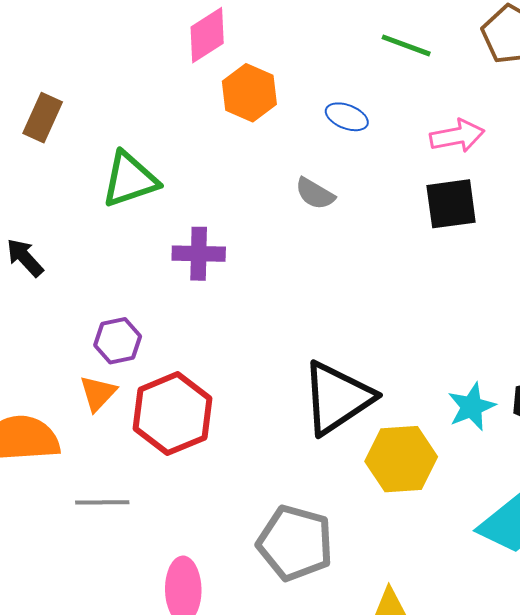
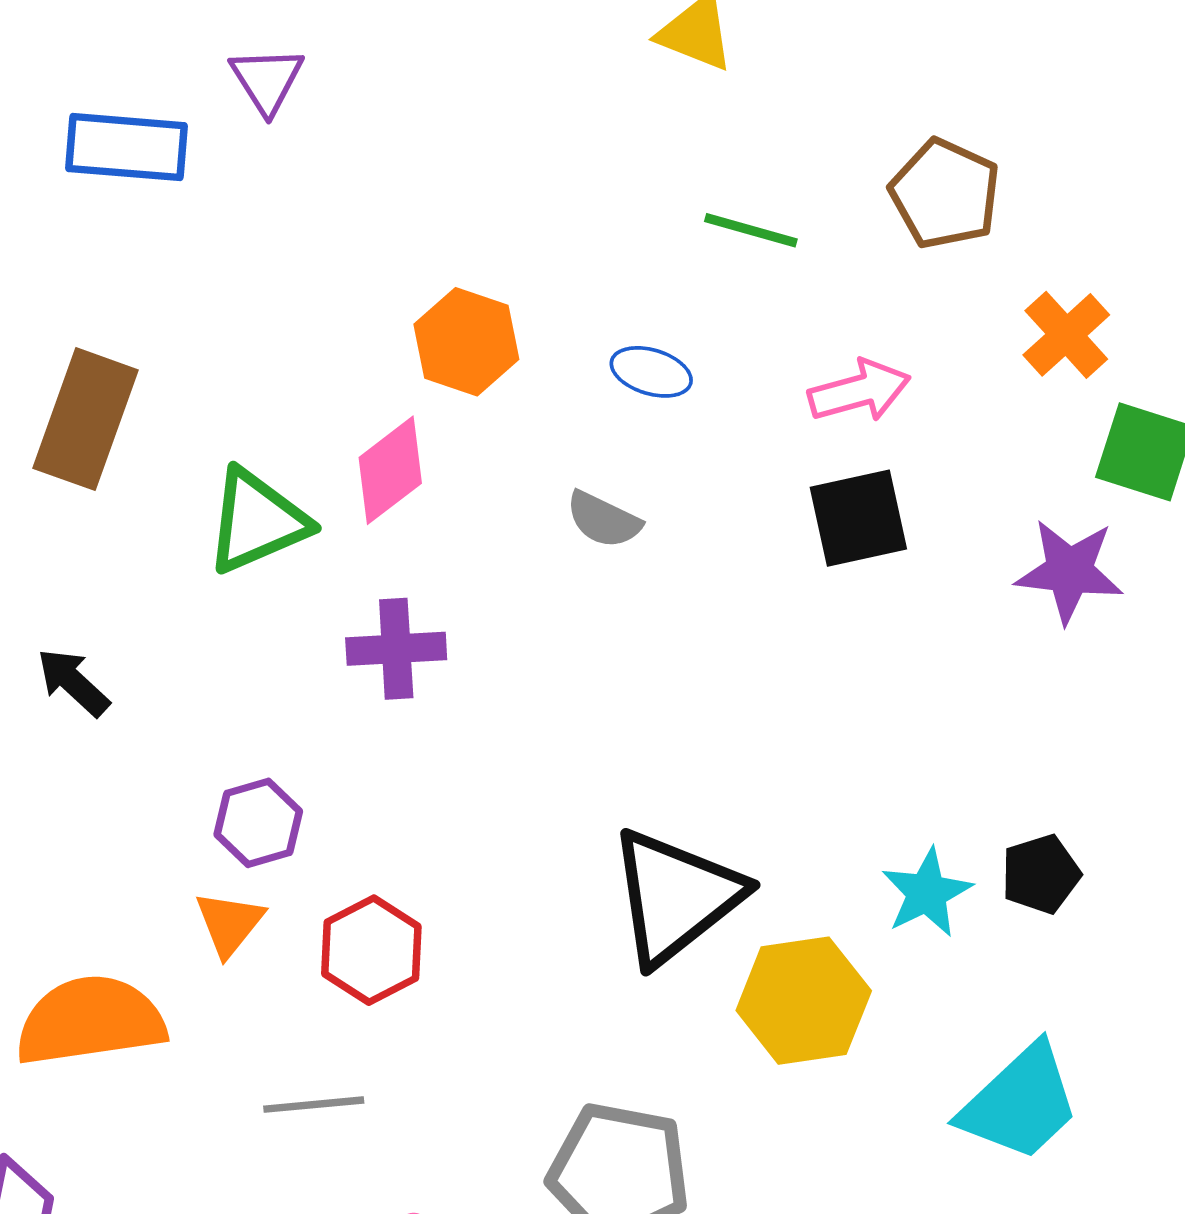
pink diamond: (207, 35) -> (390, 470), moved
brown rectangle: (43, 118) -> (85, 419), size x1.5
red hexagon: (173, 414) -> (371, 950), size x0.7
gray line: (102, 502) -> (314, 1105), moved

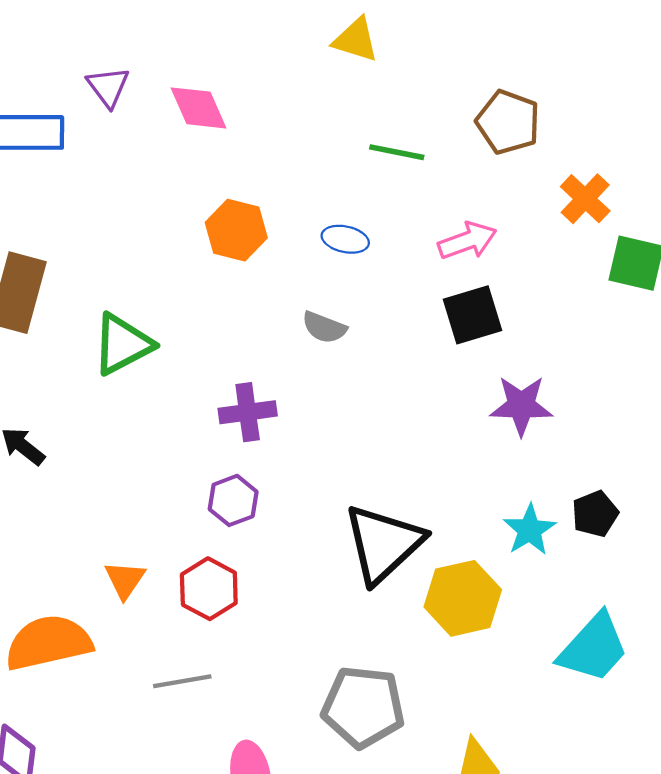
pink diamond: (390, 470) -> (199, 108), moved, turned -72
purple star: (1069, 571) -> (521, 406), moved
purple cross: (396, 649) -> (248, 412), moved
purple hexagon: (258, 823) -> (233, 500), moved

